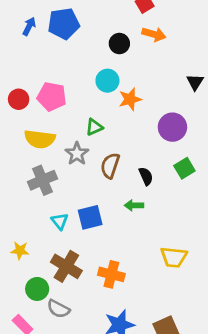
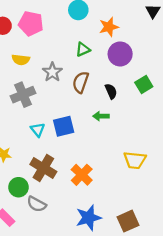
orange star: (130, 99) -> (109, 27), moved
green triangle: (94, 127) -> (83, 49), moved
purple circle: (172, 127) -> (120, 54), moved
yellow semicircle: (40, 139) -> (21, 60), size x0.7
orange cross: (111, 274) -> (82, 175), turned 30

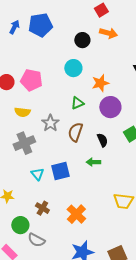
brown cross: (43, 168) -> (42, 208), size x0.6

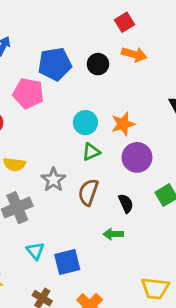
blue pentagon: (40, 25) -> (55, 64), moved
cyan circle: (73, 68) -> (85, 123), moved
pink pentagon: (31, 80) -> (28, 93), moved
blue square: (60, 171) -> (67, 262), moved

